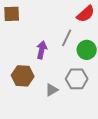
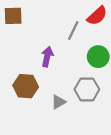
gray line: (67, 38) -> (73, 31), moved

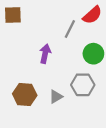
brown hexagon: (26, 86) -> (25, 95), moved

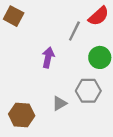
brown square: (13, 15) -> (14, 16), turned 30
brown hexagon: (25, 95) -> (22, 115), moved

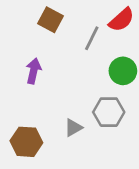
brown square: (14, 16) -> (51, 20), moved
purple arrow: (48, 57) -> (34, 71), moved

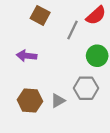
purple arrow: (34, 71) -> (27, 56), turned -96
brown hexagon: (26, 142) -> (30, 101), moved

